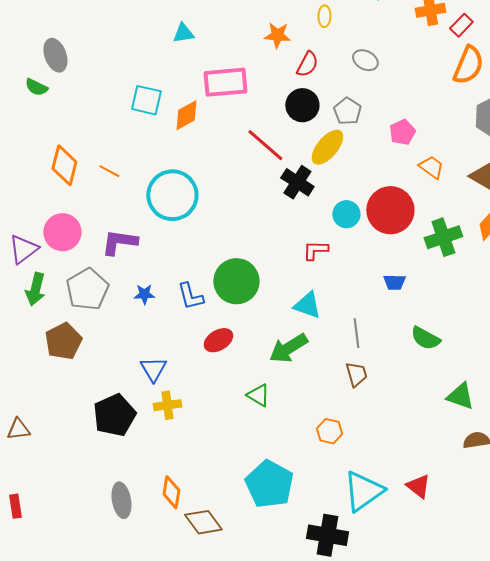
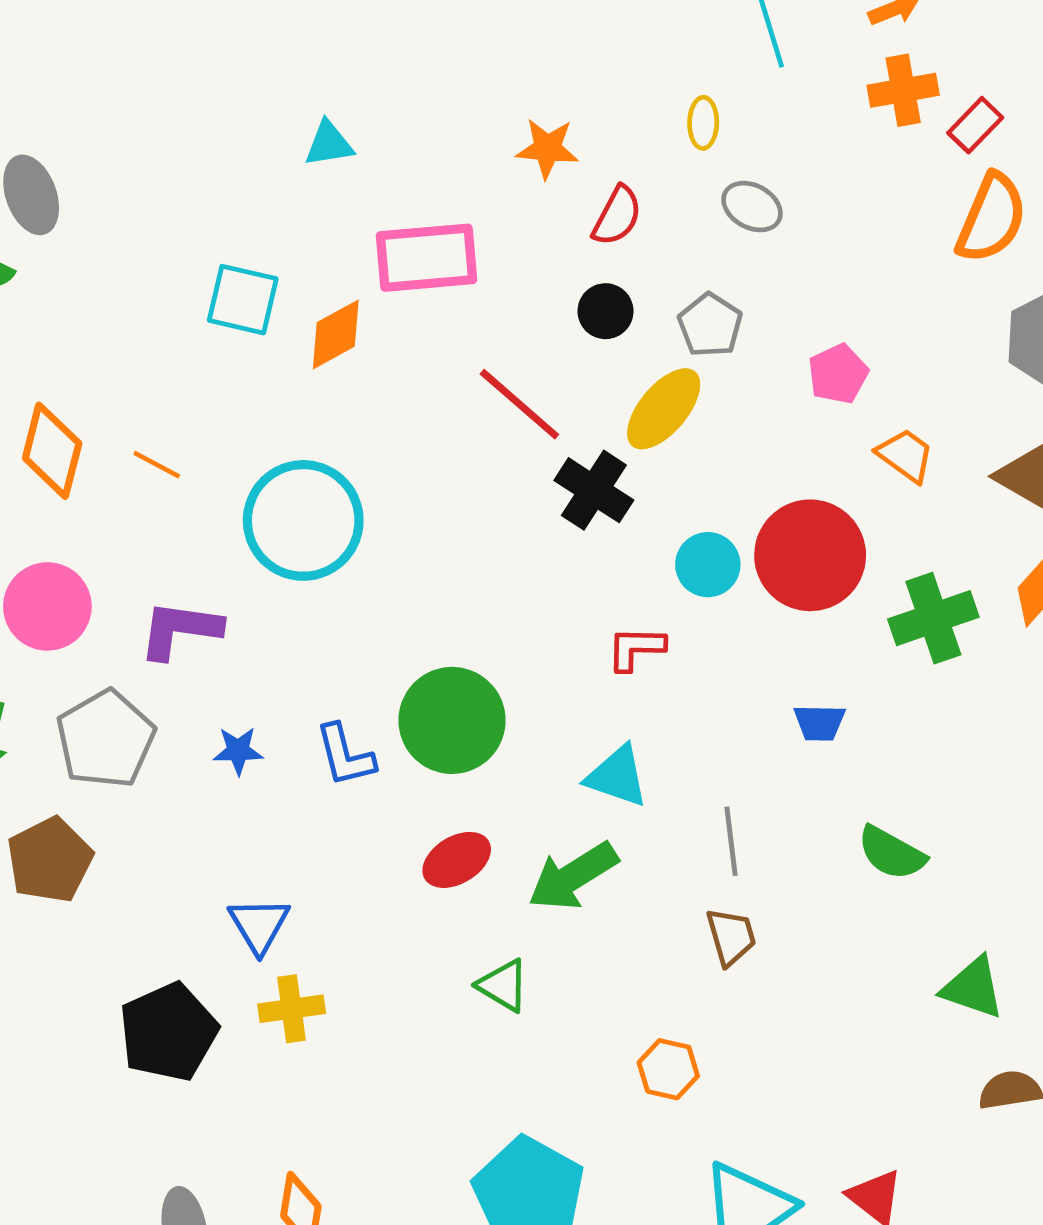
yellow ellipse: (324, 16) -> (703, 123), moved
black circle: (302, 105) -> (605, 311), size x0.7
red ellipse: (218, 340) -> (457, 860), moved

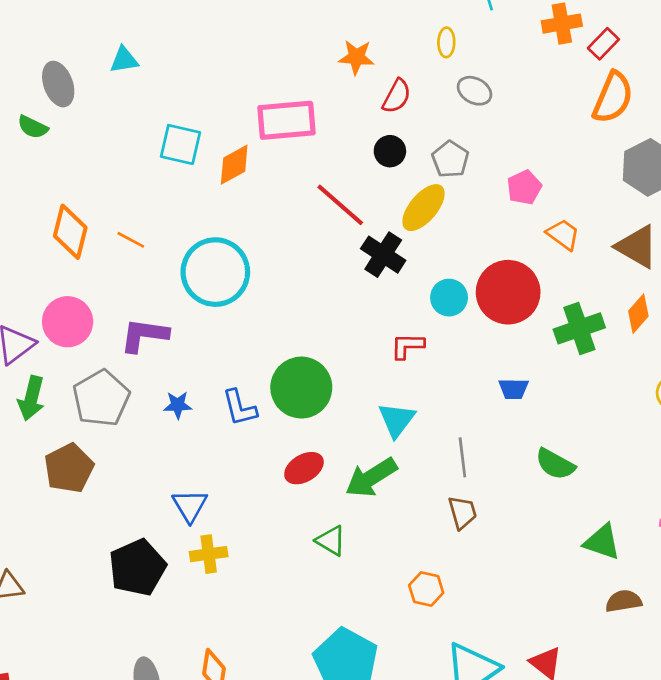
cyan triangle: (329, 144) -> (124, 60), moved
cyan triangle: (617, 776) -> (397, 420), turned 48

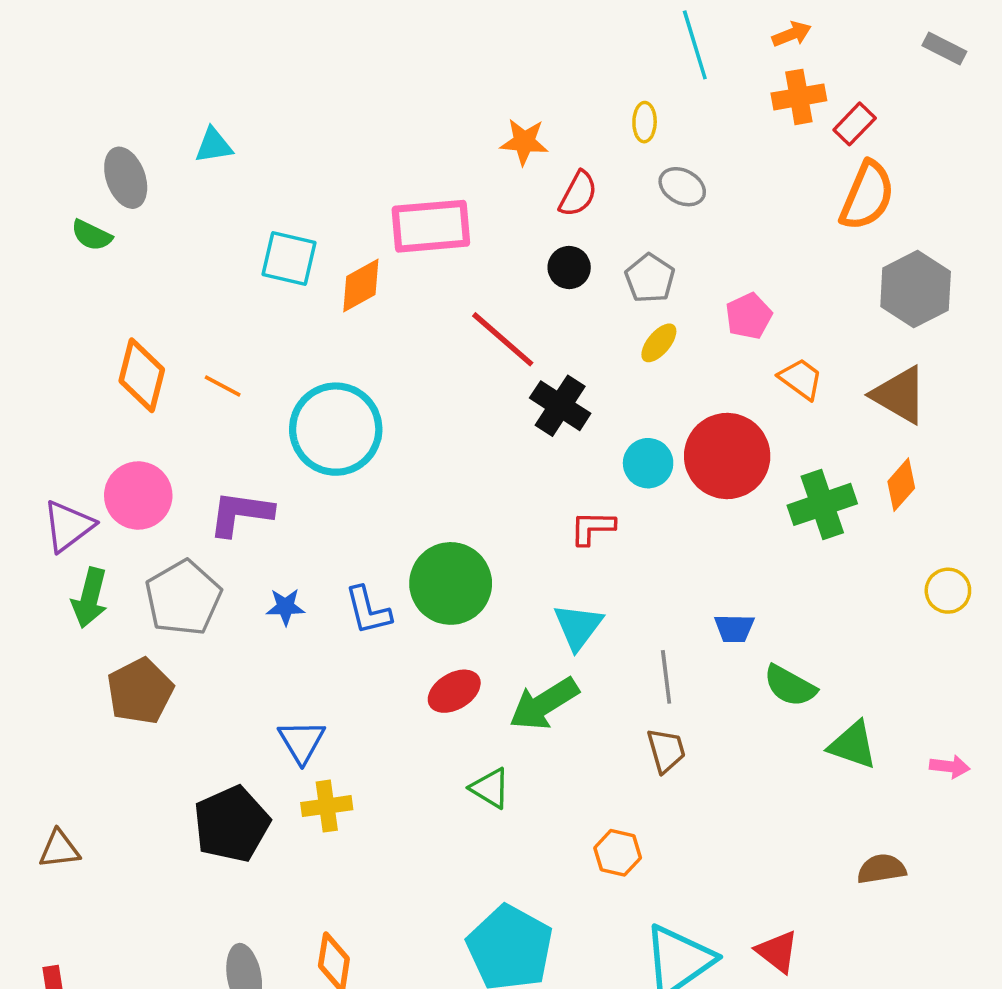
yellow ellipse: (424, 208) -> (659, 343), moved, size x0.6
blue trapezoid: (513, 389) -> (734, 628), moved
green triangle: (602, 542) -> (853, 745), moved

